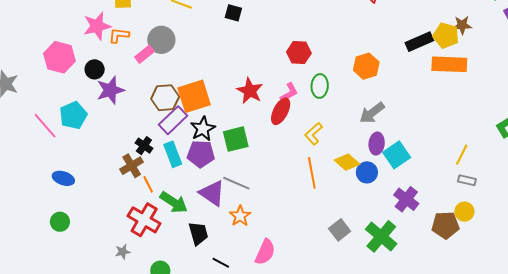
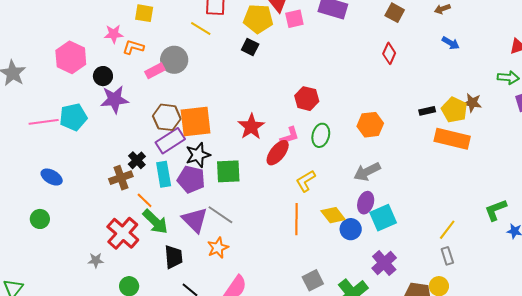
pink star: (97, 26) -> (114, 34), size x0.7
black rectangle: (419, 42) -> (427, 111), size x0.6
pink line: (45, 126) -> (44, 122), turned -68
gray rectangle: (467, 180) -> (447, 256), turned 48
orange line: (148, 184) -> (145, 200), moved, turned -30

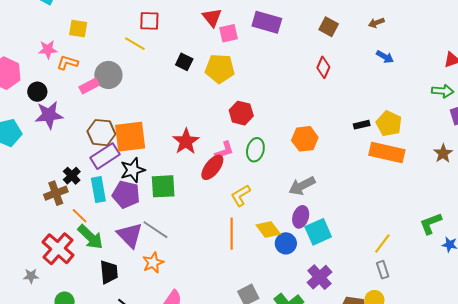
yellow pentagon: (258, 19) -> (220, 69), moved
brown star: (472, 103) -> (443, 153), moved, turned 30

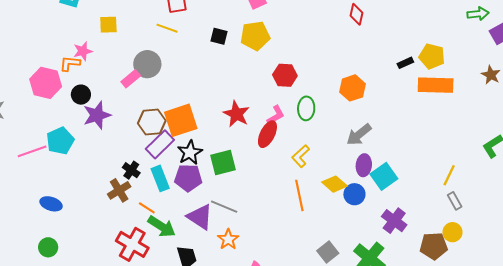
orange L-shape: (68, 63) -> (70, 63), moved

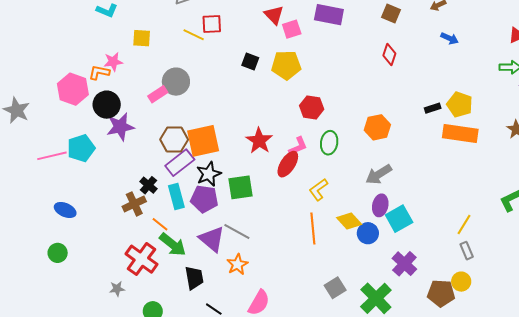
yellow line: (167, 28) -> (194, 35), moved
black circle: (81, 95) -> (107, 105), size x1.4

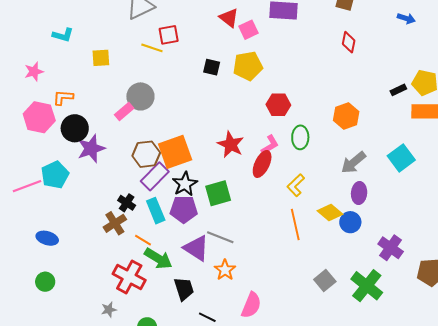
pink star: (113, 62) -> (34, 72), moved
cyan square: (399, 219) -> (401, 158), moved

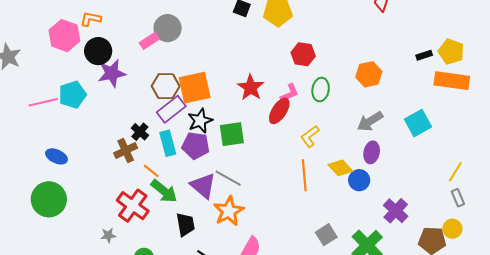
orange star: (225, 270) -> (229, 211), size x1.4
green circle: (45, 282) -> (49, 199), size x1.8

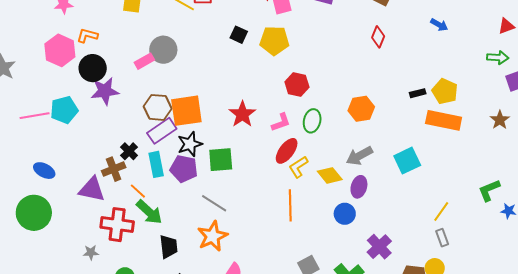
red ellipse: (279, 111) -> (287, 151), moved
yellow diamond: (340, 168) -> (330, 175), moved
purple triangle: (203, 186) -> (92, 189), moved, turned -32
red cross: (133, 206) -> (117, 225), turned -32

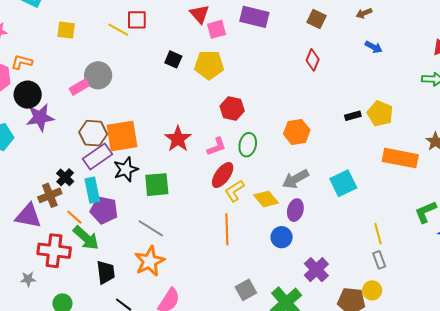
orange rectangle: (444, 120) -> (400, 158), moved
purple pentagon: (184, 169) -> (104, 210), moved
yellow line: (441, 211) -> (378, 234), turned -50

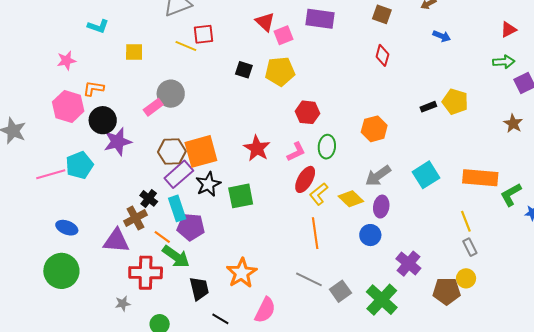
orange rectangle: (400, 158) -> (480, 178), moved
gray line: (151, 228) -> (309, 279), moved

